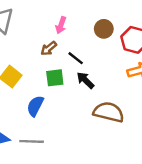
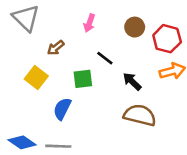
brown arrow: (49, 48) -> (56, 48), moved
black arrow: (85, 80) -> (132, 81), moved

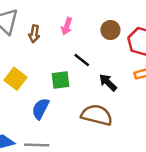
brown arrow: (56, 48) -> (34, 34), moved, turned -42
brown semicircle: (140, 115) -> (97, 115), moved

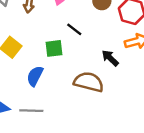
black arrow: (108, 82) -> (110, 58), moved

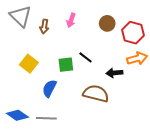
black line: (74, 29) -> (86, 57), moved
black arrow: (110, 58) -> (114, 73), turned -49

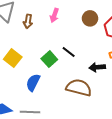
green square: (66, 65) -> (49, 59), turned -35

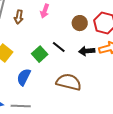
brown circle: (90, 18) -> (80, 23), moved
black arrow: (97, 67) -> (87, 51), moved

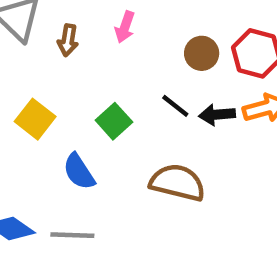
black line: (59, 47) -> (175, 106), moved
blue semicircle: (24, 77) -> (79, 172), turned -60

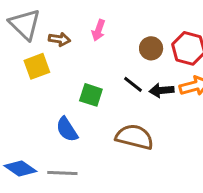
brown arrow: (68, 40) -> (59, 39), turned -90
yellow square: (35, 119) -> (37, 66), moved, turned 32
green square: (114, 121) -> (91, 95), turned -30

